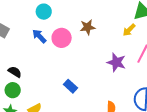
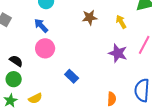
yellow arrow: (129, 30) -> (121, 22), moved, turned 104
pink circle: (62, 38) -> (45, 48), moved

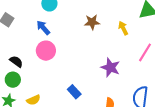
purple star: (118, 53) -> (110, 68), moved
blue rectangle: (72, 76) -> (74, 92), moved

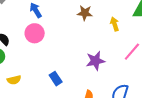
purple star: (110, 68) -> (95, 61), turned 30

